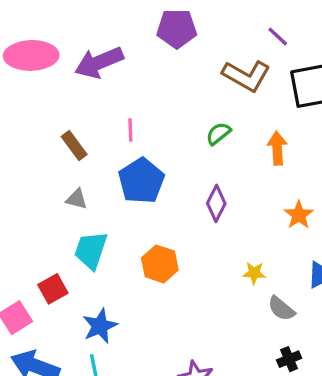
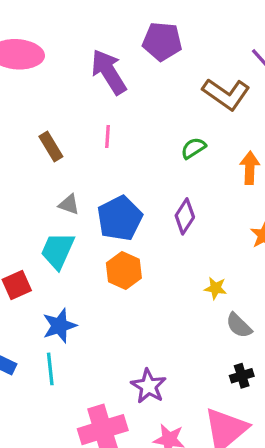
purple arrow: (99, 62) -> (109, 72), moved, turned 75
blue pentagon: (141, 181) -> (120, 218), moved
gray triangle: (77, 199) -> (69, 204), moved

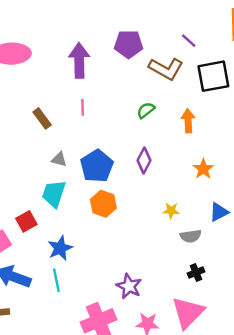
purple pentagon: (162, 41) -> (128, 44), moved
purple arrow: (109, 72) -> (79, 60), turned 36
gray semicircle: (239, 325) -> (191, 236), turned -48

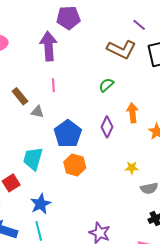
purple pentagon: (128, 44) -> (68, 18), moved
orange arrow: (188, 121) -> (132, 113), moved
gray triangle: (59, 159) -> (37, 112), moved

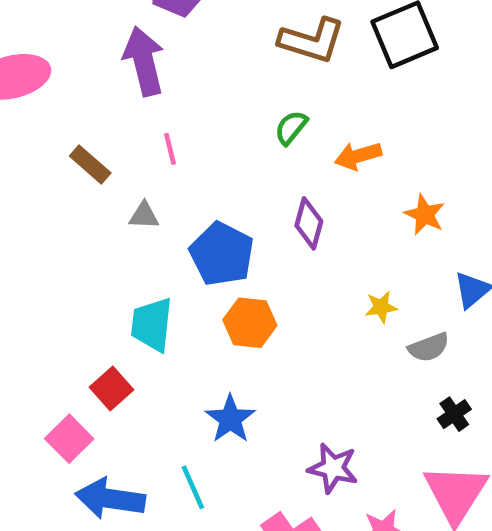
brown rectangle: (20, 96) -> (90, 164), moved
orange arrow: (132, 113) -> (358, 156), moved, turned -90
blue star: (41, 204) -> (230, 419), moved

